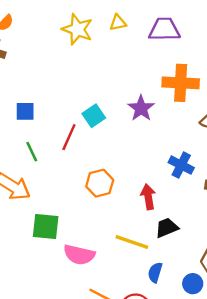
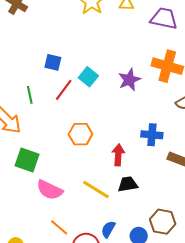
blue square: (25, 111) -> (53, 62), moved
cyan square: (94, 116) -> (88, 77), turned -30
blue cross: (181, 165) -> (152, 135), turned -35
blue semicircle: (155, 272) -> (108, 229), moved

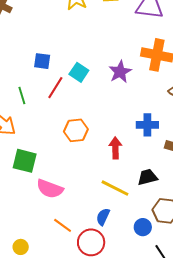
black trapezoid: (128, 184) -> (148, 177), moved
yellow line: (96, 189) -> (115, 188), moved
blue semicircle: (108, 229) -> (103, 217), moved

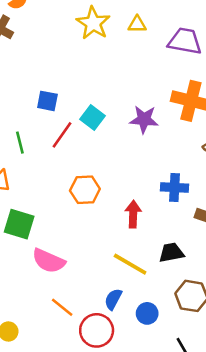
purple star: (120, 72) -> (144, 119), turned 30
blue circle: (143, 227) -> (147, 313), moved

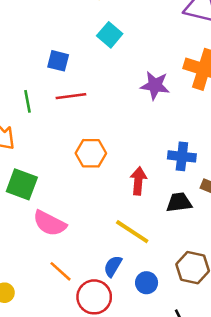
cyan square: (93, 117) -> (110, 35), moved
red line: (62, 135) -> (71, 96), turned 44
black trapezoid: (171, 253) -> (179, 202), moved

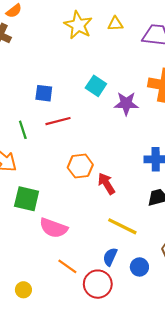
cyan square: (110, 35) -> (96, 86), moved
red arrow: (138, 181) -> (106, 184), moved, turned -30

